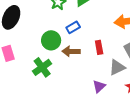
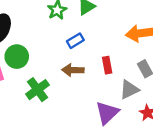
green circle: (51, 40) -> (17, 57), moved
purple triangle: (99, 86) -> (107, 113), size x1.5

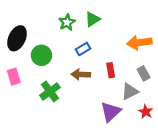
green circle: (17, 57) -> (41, 55), moved

